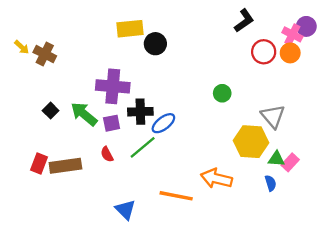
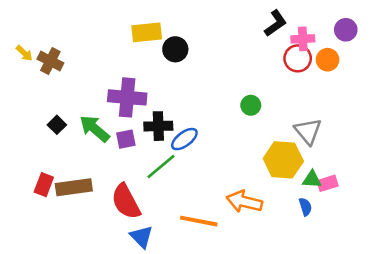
pink cross: (292, 34) -> (303, 39), moved, turned -30
red semicircle: (107, 154) -> (126, 202), moved, size x2.0
pink rectangle: (290, 162) -> (328, 183), turned 30

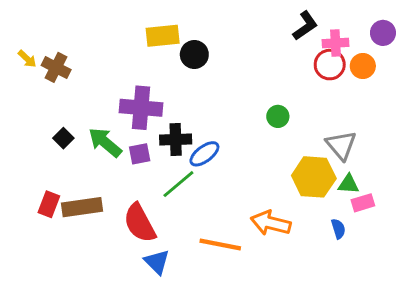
green triangle: (312, 179) -> (348, 184), moved

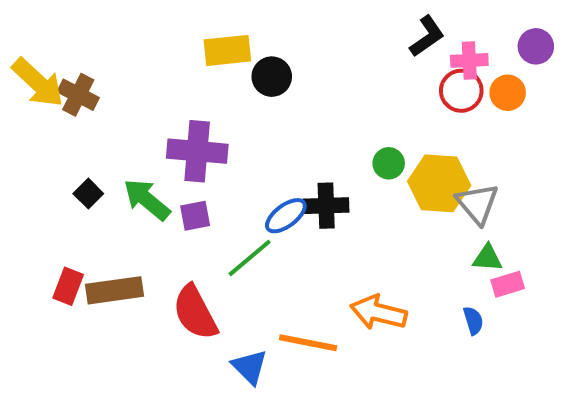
yellow arrow: (27, 59) -> (38, 83), size x2.0
black cross: (176, 139) -> (326, 206), moved
yellow hexagon: (314, 177) -> (439, 183), moved
blue triangle: (157, 262) -> (250, 367), moved

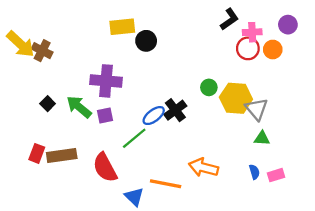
black cross: (326, 206) -> (175, 110), turned -35
pink rectangle: (508, 284) -> (276, 175), moved

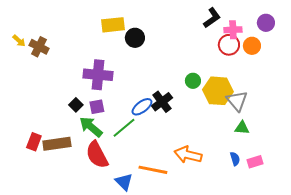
yellow arrow: (21, 44) -> (19, 41), size x0.5
black square: (48, 104) -> (76, 105), moved
green arrow: (79, 107) -> (91, 127), moved

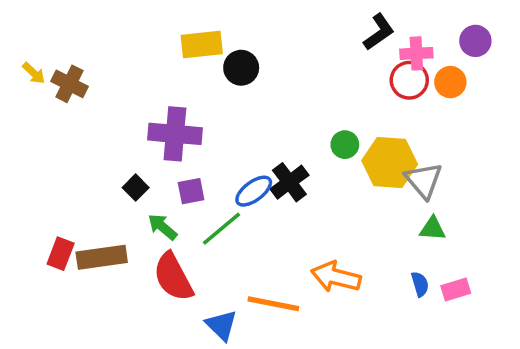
purple square: (97, 107) -> (191, 191), moved
green arrow: (91, 127) -> (162, 227), size x0.7

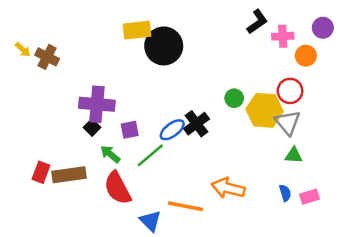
black circle: (241, 68) -> (164, 46), size x1.6
red circle: (409, 80) -> (290, 91), moved
purple cross: (175, 134) -> (97, 104), moved

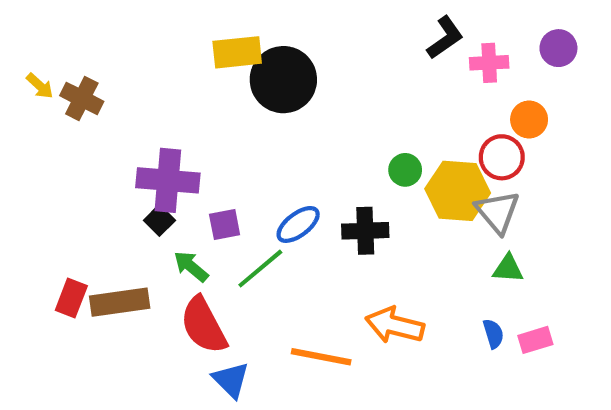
orange circle: (306, 56) -> (529, 119), moved
black cross: (196, 124) -> (365, 231), moved, turned 35
blue triangle: (150, 221) -> (231, 380), moved

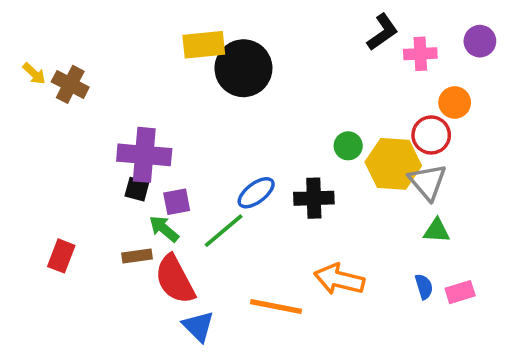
black square: (159, 220) -> (137, 189), turned -30
purple square: (225, 224) -> (177, 202), moved
brown rectangle: (120, 302) -> (137, 256), moved, size x0.6

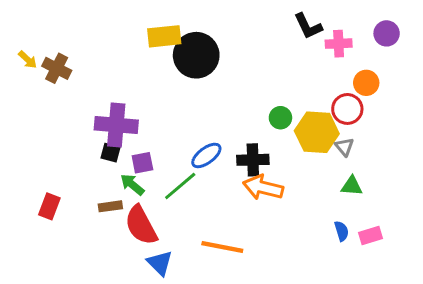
black L-shape: (382, 32) -> (308, 26), turned 100
gray triangle: (428, 182) -> (344, 147), size x0.6
orange arrow: (339, 279) -> (263, 187), moved

